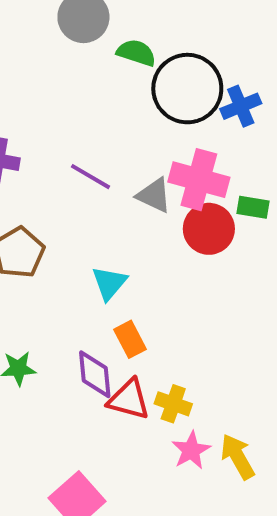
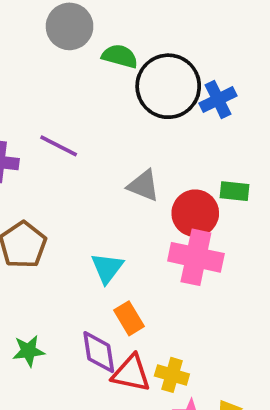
purple line: (91, 177) -> (59, 146), moved
pink cross: (199, 180) -> (196, 257), moved

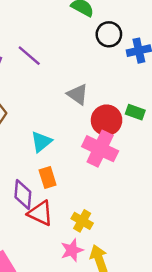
black circle: (168, 86) -> (109, 34), size x0.6
yellow cross: (172, 375) -> (82, 221), moved

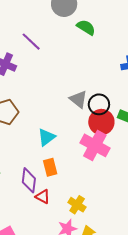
black circle: (109, 34) -> (99, 104), moved
purple line: (29, 56) -> (31, 42), moved
red triangle: (40, 213) -> (43, 197), size x0.7

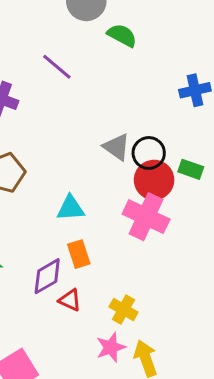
purple line: (31, 42) -> (57, 67), moved
cyan triangle: (46, 137) -> (70, 208), turned 36
purple diamond: (29, 180) -> (47, 276), turned 55

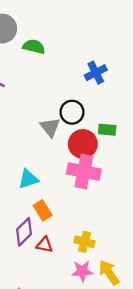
gray triangle: (117, 147) -> (50, 127), turned 30
black circle: (149, 153) -> (72, 112), moved
pink star: (111, 347) -> (82, 271), turned 30

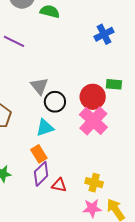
black circle: (72, 112) -> (55, 102), moved
gray triangle: (50, 127) -> (39, 86), moved
pink cross: (84, 172) -> (93, 121), turned 32
orange rectangle: (43, 210) -> (39, 154), moved

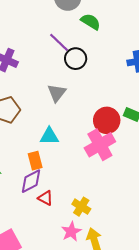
purple line: (14, 41) -> (59, 42), moved
black circle: (55, 102) -> (76, 59), moved
pink star: (92, 208) -> (71, 232), turned 30

